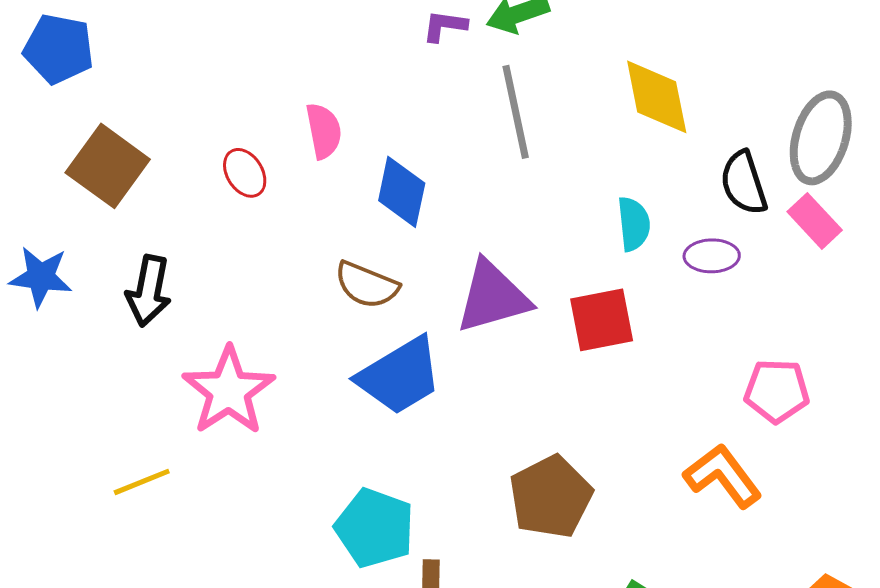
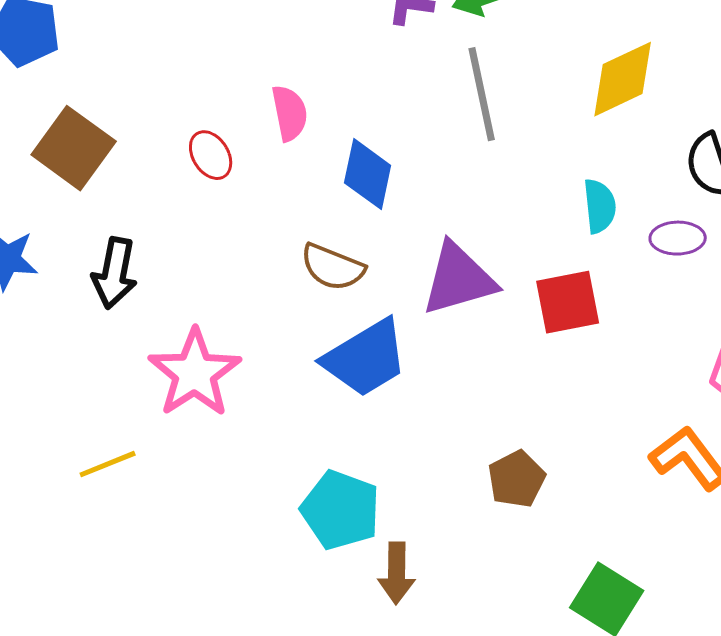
yellow diamond: (657, 97) -> (623, 79), turned 76
brown pentagon: (551, 497) -> (517, 479), size x0.7

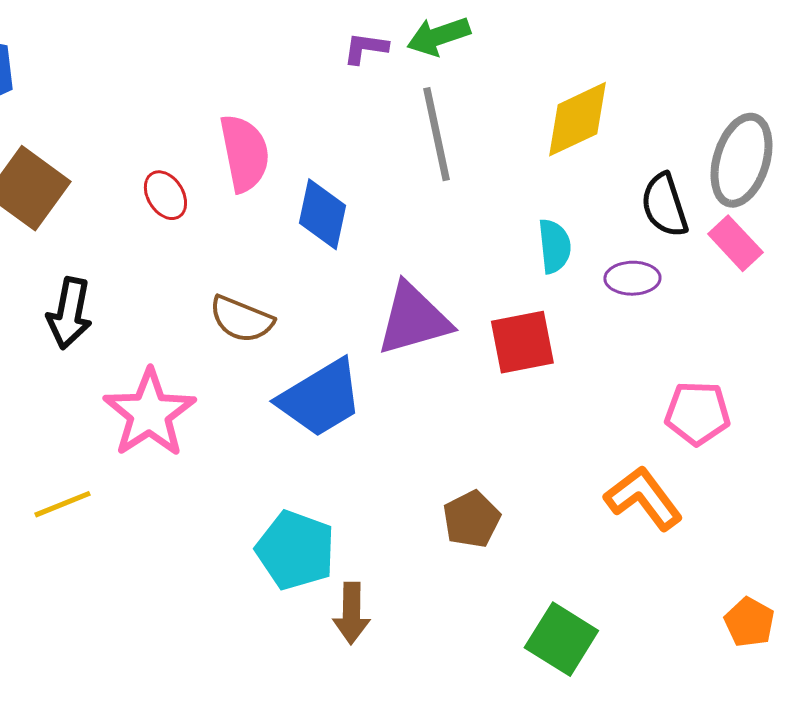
pink semicircle: (290, 113) -> (244, 153), size x1.4
brown semicircle: (333, 267) -> (241, 319), moved

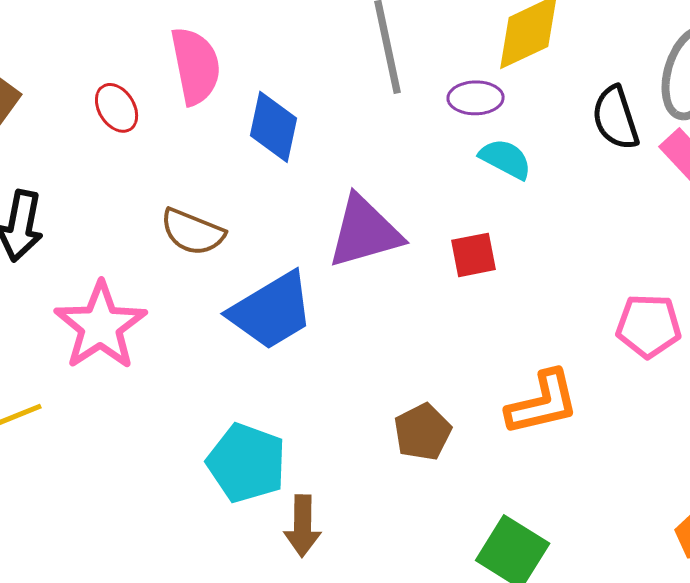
cyan semicircle: (554, 246) -> (506, 159), turned -56
purple ellipse: (632, 278) -> (476, 98), moved
red square: (522, 342) -> (474, 255), size x0.7
orange L-shape: (643, 498) -> (543, 403), moved, turned 114

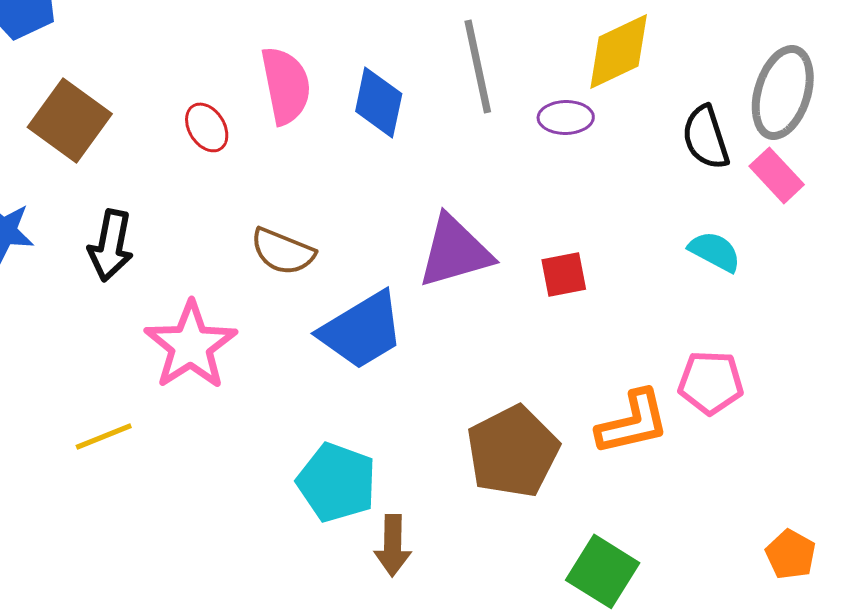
blue diamond: (274, 127) -> (379, 102), moved
cyan semicircle: (506, 159) -> (715, 251), moved
pink pentagon: (649, 326) -> (711, 382), moved
brown pentagon: (423, 432) -> (513, 451), size x1.6

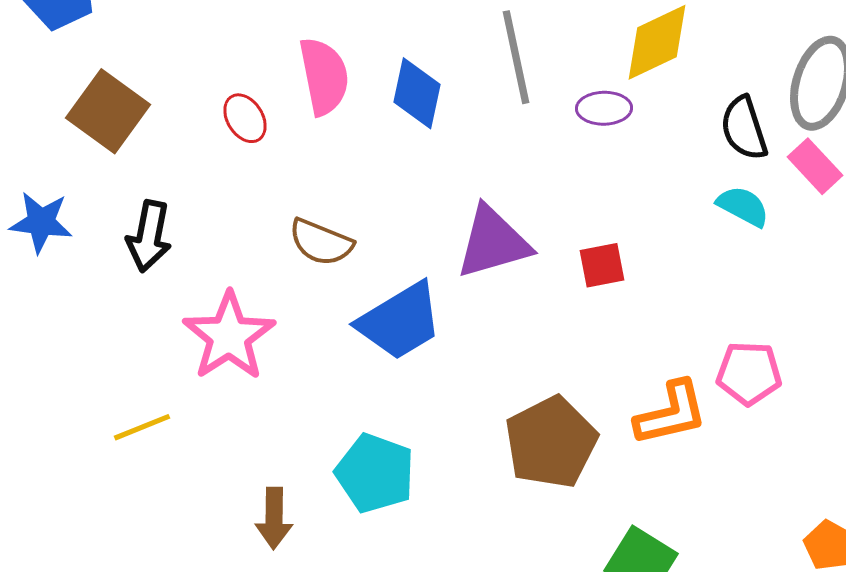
cyan semicircle: (715, 251) -> (743, 206), moved
brown arrow: (393, 545) -> (274, 518), moved

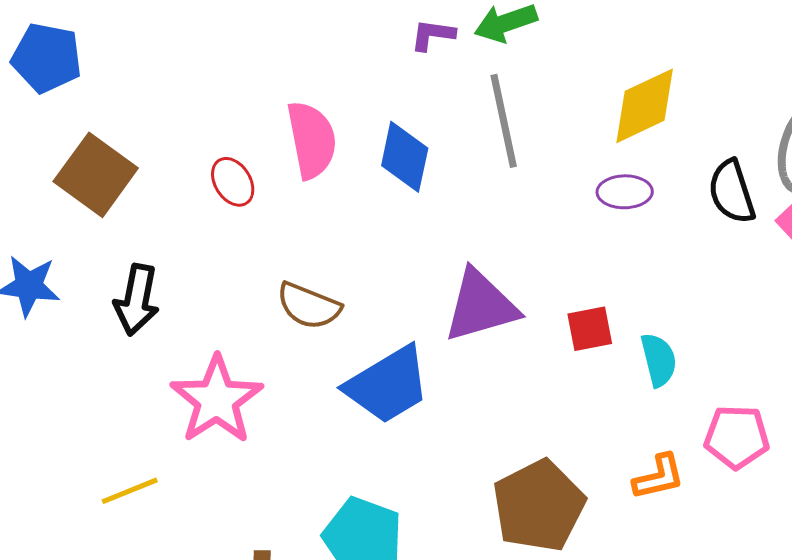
purple ellipse: (604, 108) -> (625, 192), moved
cyan semicircle: (743, 206) -> (659, 360), moved, turned 48
orange L-shape: (671, 413) -> (659, 477), size x0.7

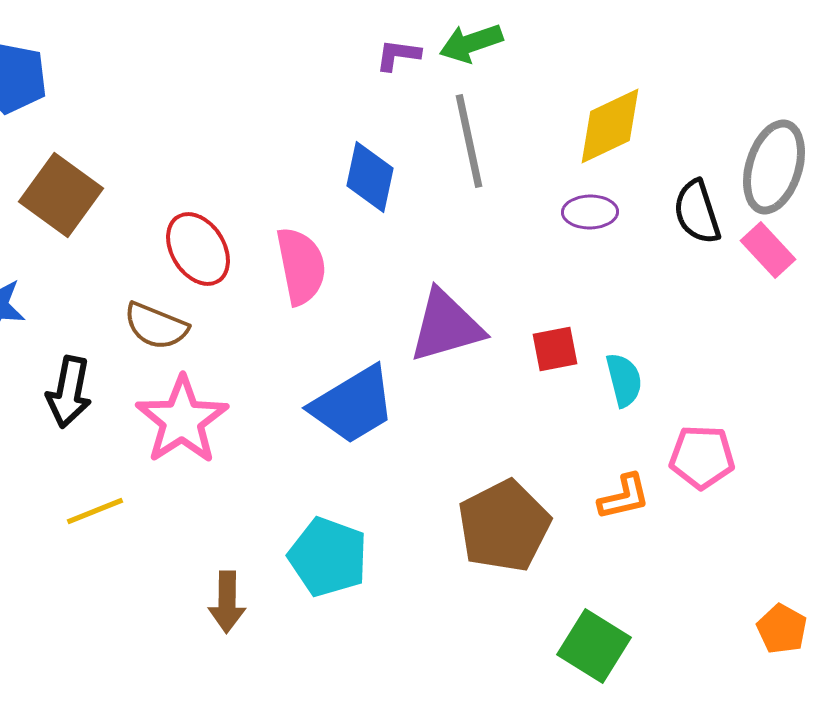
pink semicircle: (312, 140) -> (301, 266), moved
red ellipse: (233, 182) -> (198, 249), moved, size x1.5
black arrow: (137, 300) -> (69, 392), moved
brown semicircle: (309, 306) -> (156, 326), moved

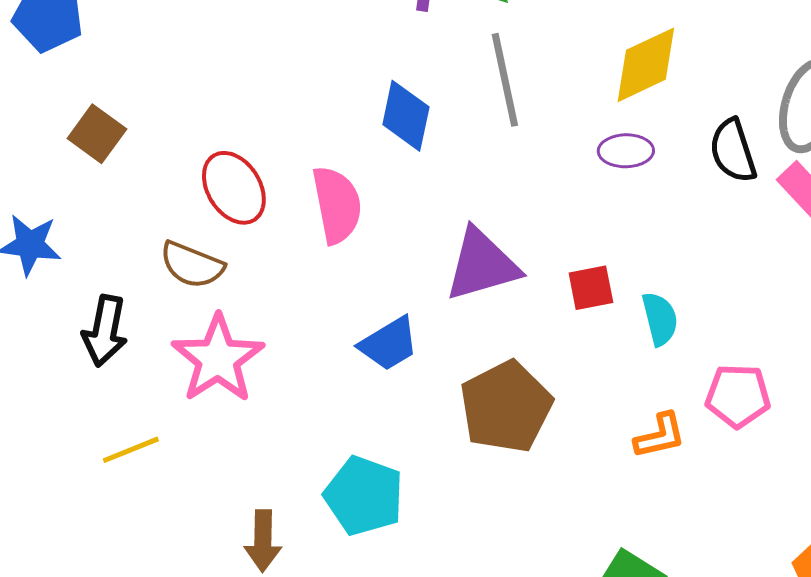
brown square: (61, 195) -> (97, 134), size x0.7
blue trapezoid: (353, 405) -> (389, 344), size x0.7
brown pentagon: (504, 526) -> (506, 407), moved

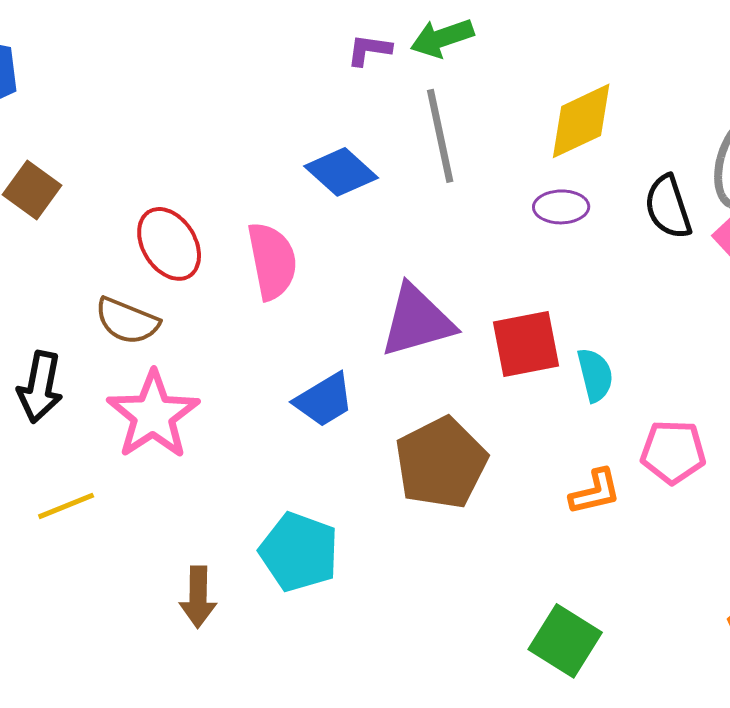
blue diamond: (406, 116) -> (341, 172), turned -60
red square: (591, 288) -> (526, 344), size x1.5

